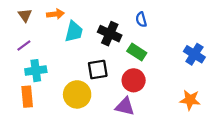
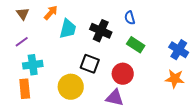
orange arrow: (55, 14) -> (51, 13), turned -42
green rectangle: (137, 52) -> (136, 45), moved
black square: (98, 69) -> (90, 64), turned 30
orange star: (190, 100) -> (175, 79), moved

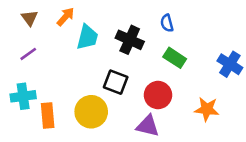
cyan cross: (33, 65) -> (23, 96), moved
orange star: (175, 79) -> (207, 109), moved
orange rectangle: (25, 89) -> (48, 116), moved

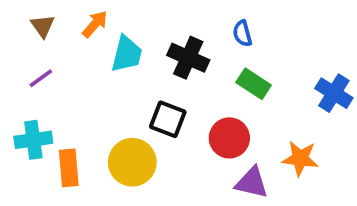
purple triangle: (148, 126) -> (252, 183), moved

